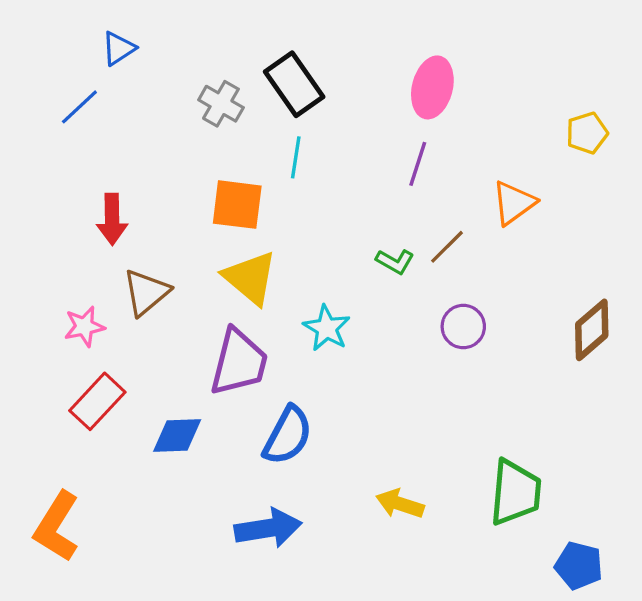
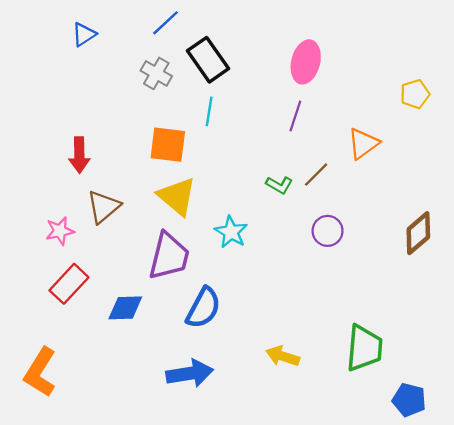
blue line: (79, 107) -> (166, 23), moved

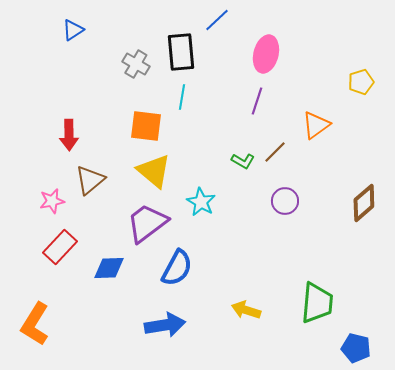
blue line: (166, 23) -> (217, 20), moved
black rectangle: (208, 60) -> (181, 52), turned 30
purple trapezoid: (169, 256) -> (147, 223), turned -141

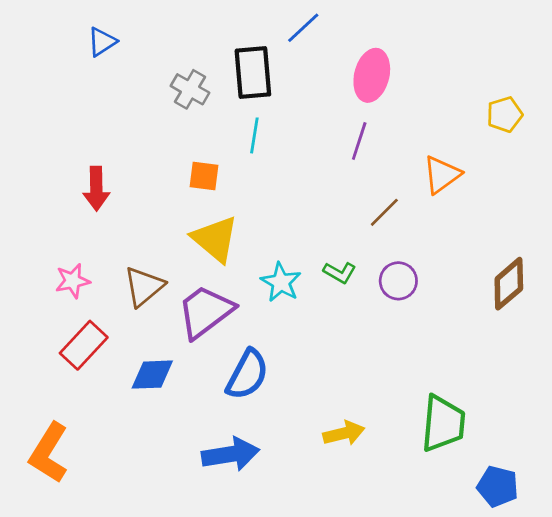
orange square: (146, 126) -> (204, 176), size x0.7
green L-shape: (243, 161) -> (340, 272), moved
brown triangle: (90, 180) -> (144, 286), moved
yellow arrow: (246, 310) -> (344, 433), turned 148

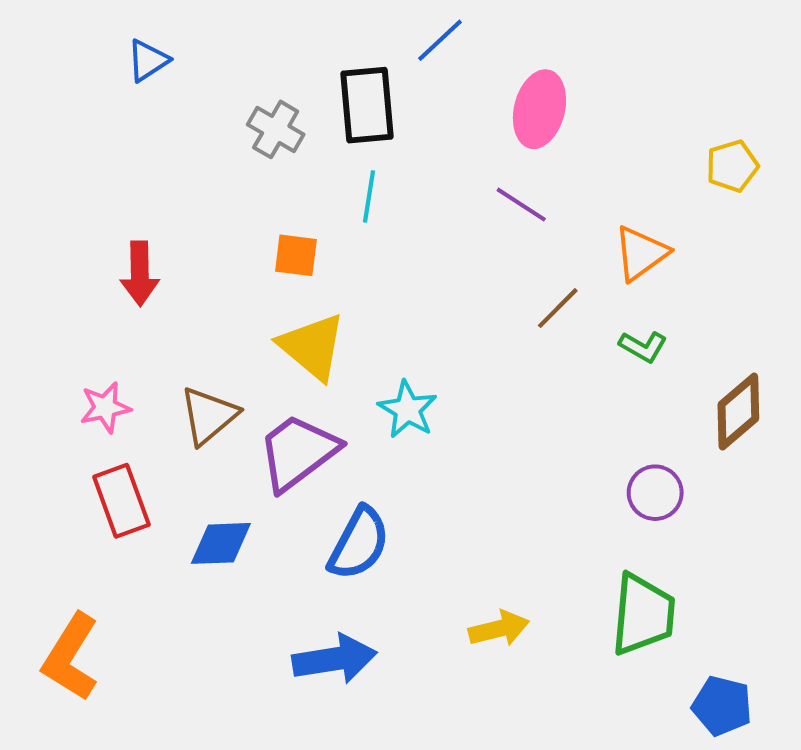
purple line: (359, 141) -> (521, 205), turned -75
green L-shape: (340, 272) -> (643, 347), moved
purple circle: (398, 281) -> (655, 493), moved
red rectangle: (84, 345) -> (121, 501), turned -63

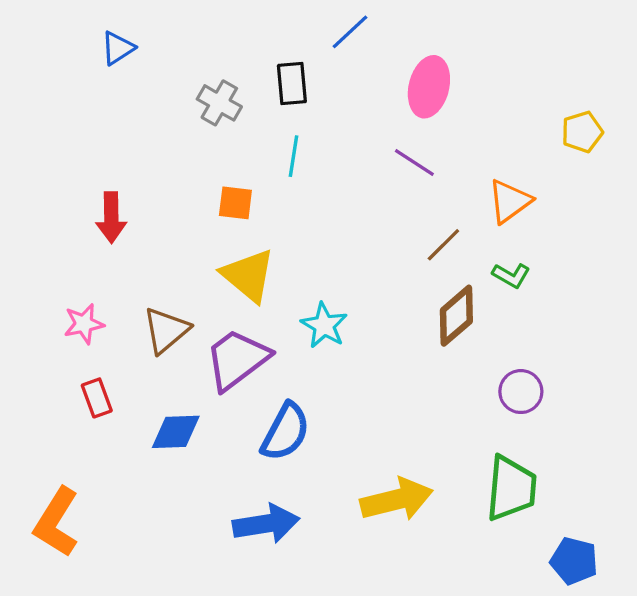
black rectangle: (367, 105) -> (292, 84), size x0.7
brown diamond: (738, 412) -> (456, 316), moved
red rectangle: (121, 501) -> (97, 398), size x0.7
yellow arrow: (499, 629) -> (397, 500), size x1.5

